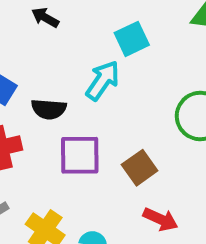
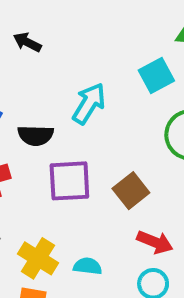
cyan square: (132, 39) -> (156, 75), moved

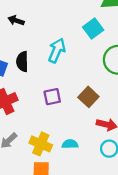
black semicircle: (36, 135) -> (22, 62), moved, turned 96
purple square: (69, 181) -> (52, 97), size x0.7

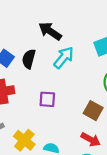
black arrow: (16, 20) -> (50, 31), moved, size x1.5
brown square: (88, 97) -> (93, 111), moved, turned -30

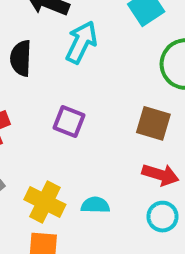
purple square: (47, 99) -> (69, 122), turned 30

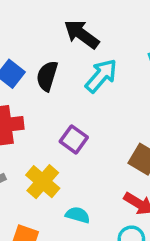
yellow cross: (45, 202) -> (43, 182), moved

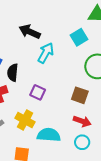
black semicircle: (47, 76) -> (13, 73), moved
cyan semicircle: (78, 215) -> (49, 135), size x1.6

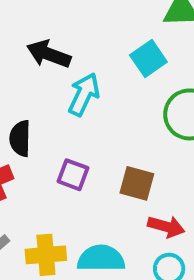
brown square: (80, 95) -> (137, 183), moved
yellow cross: (25, 120) -> (46, 255), moved, turned -30

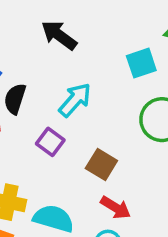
cyan arrow: (84, 94) -> (75, 100), moved

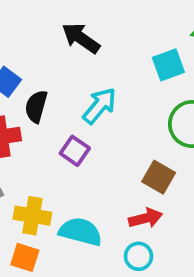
brown square: (101, 164) -> (159, 177), moved
red arrow: (116, 208) -> (146, 218), turned -44

